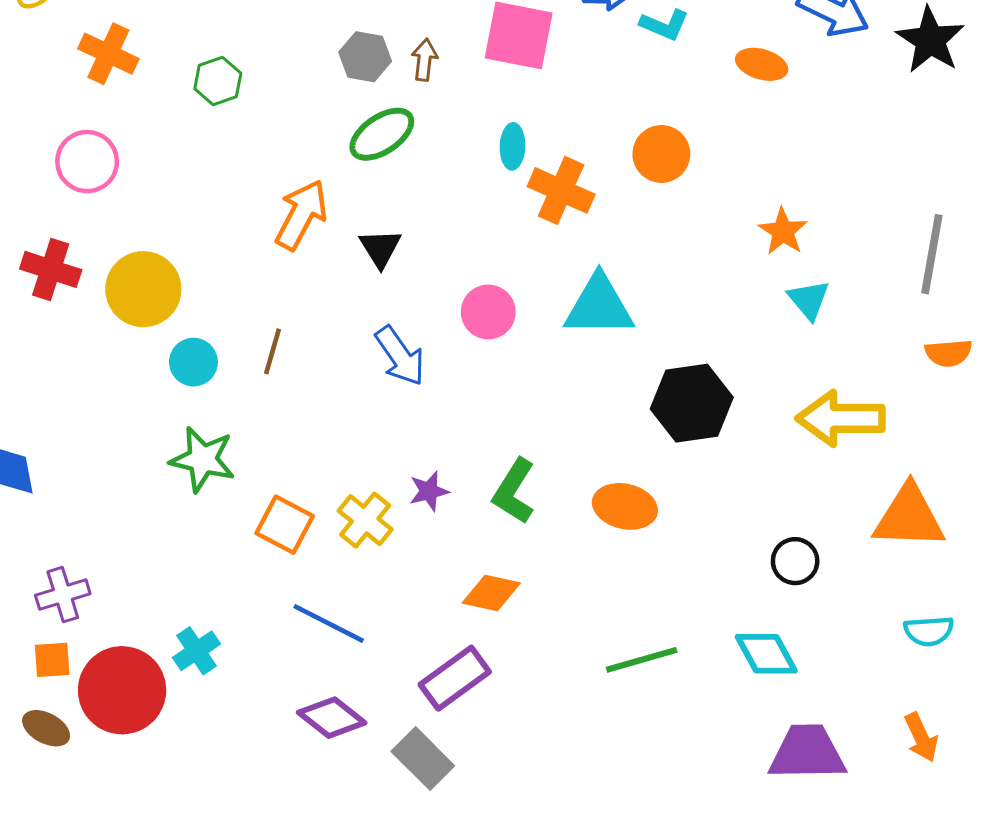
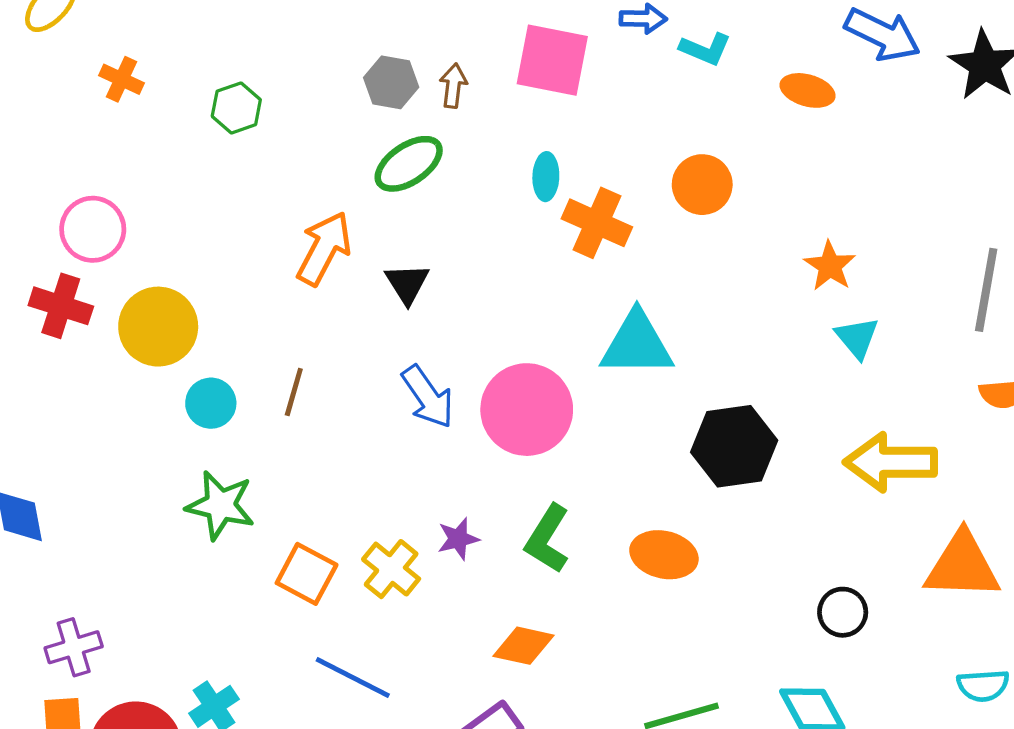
orange cross: (108, 54) -> (121, 79), size x0.7
pink circle: (87, 162) -> (93, 229), moved
pink circle: (488, 312) -> (527, 410), moved, size x1.6

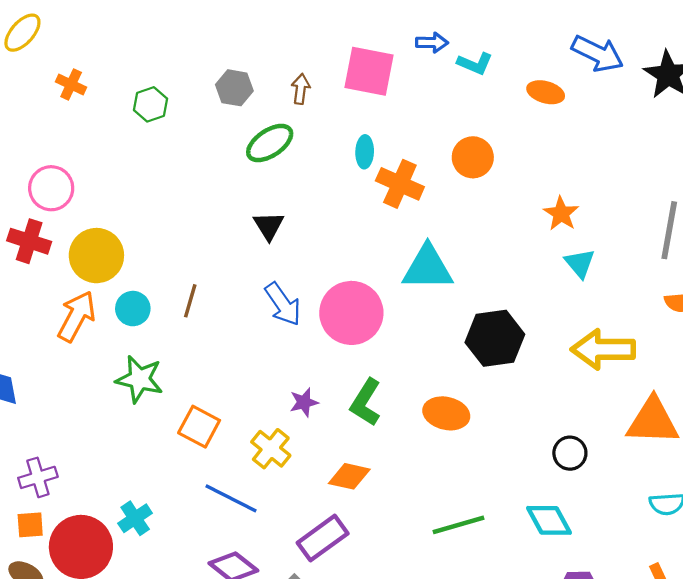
gray hexagon: (391, 82) -> (234, 88), moved
orange arrow: (324, 248) -> (77, 316), moved
yellow cross: (391, 569) -> (271, 449), moved

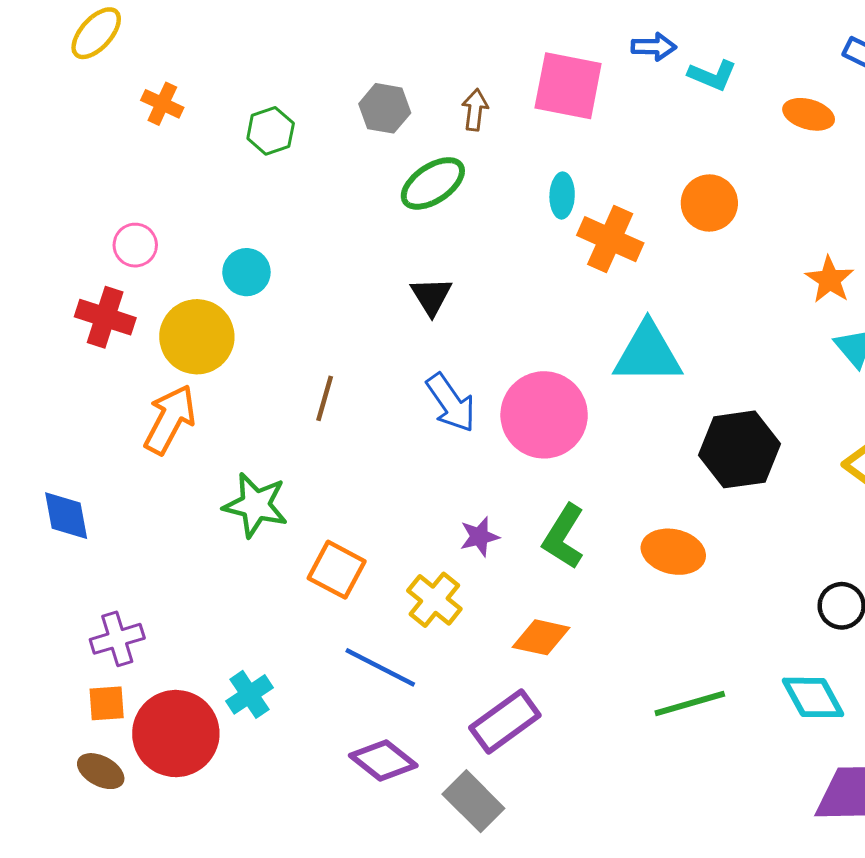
pink circle: (51, 188) -> (135, 245), size x0.7
cyan circle: (133, 309) -> (246, 272), moved

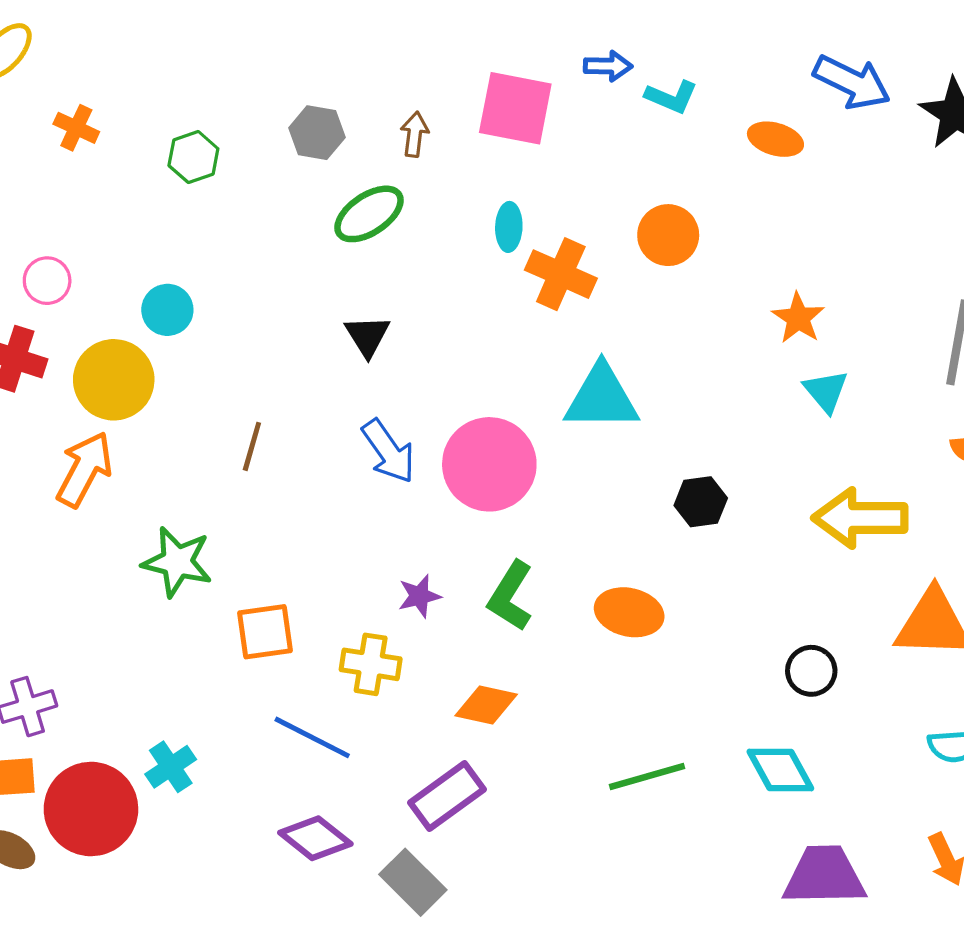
black hexagon: (739, 449) -> (701, 502), size x0.6
orange square: (337, 570) -> (265, 632), turned -36
yellow cross: (434, 600) -> (371, 664), turned -30

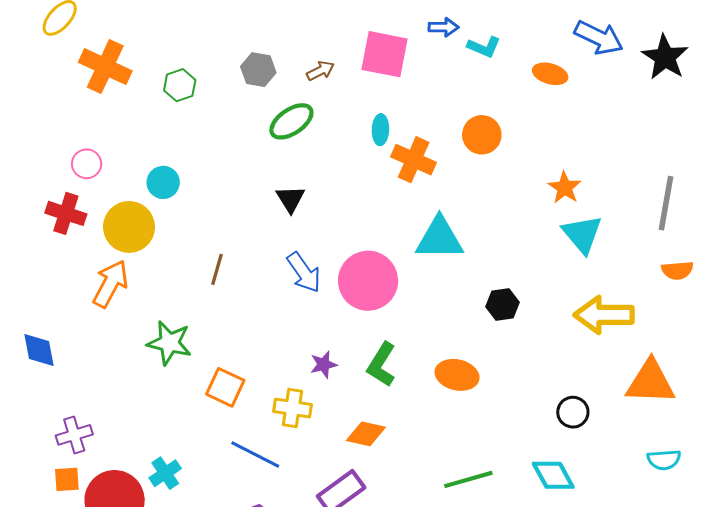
orange cross: (76, 128) -> (105, 67), size x1.8
brown arrow: (415, 134) -> (320, 71), turned 56
cyan triangle: (826, 391) -> (582, 234), size x1.4
orange square: (265, 632) -> (225, 387), turned 33

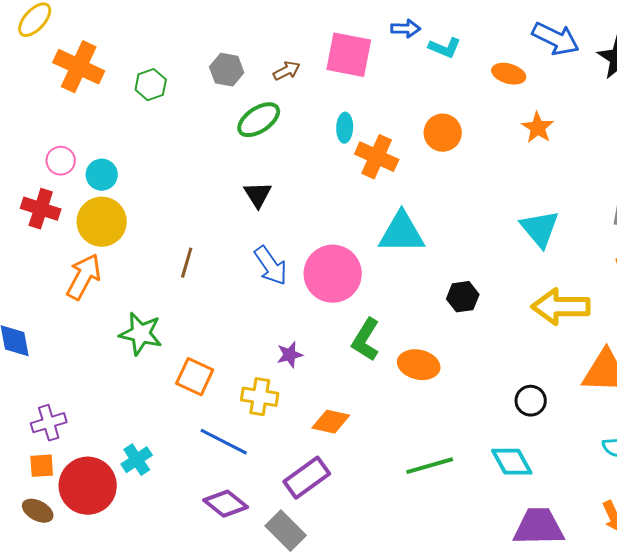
cyan circle: (163, 182) -> (102, 175), moved
orange star: (565, 188) -> (538, 128), moved
green L-shape: (381, 365) -> (366, 340), moved

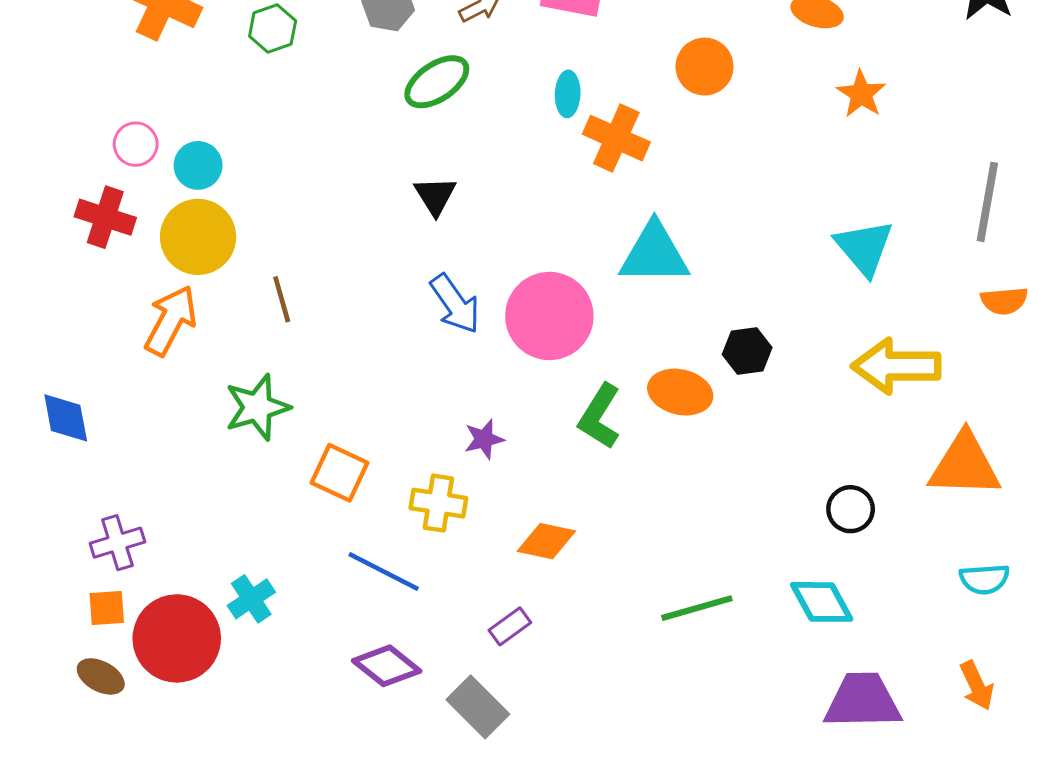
orange circle: (443, 133) -> (705, 67), moved
brown line: (187, 263) -> (282, 299), moved, turned -32
green star: (141, 334) -> (257, 407), turned -30
orange ellipse: (419, 365) -> (680, 392), moved
purple rectangle: (307, 478) -> (510, 626), size x0.6

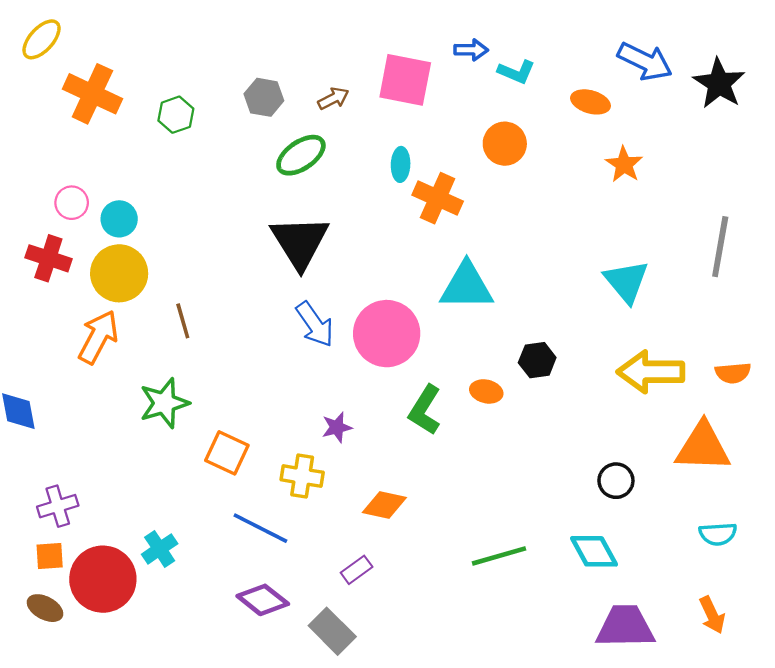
black triangle: (435, 196) -> (300, 242), size x1.8
orange semicircle: (1004, 301) -> (733, 373), moved
orange ellipse: (680, 392) -> (486, 391), size x0.7

